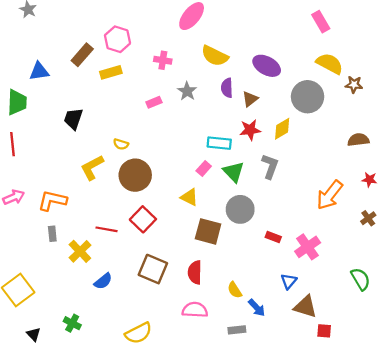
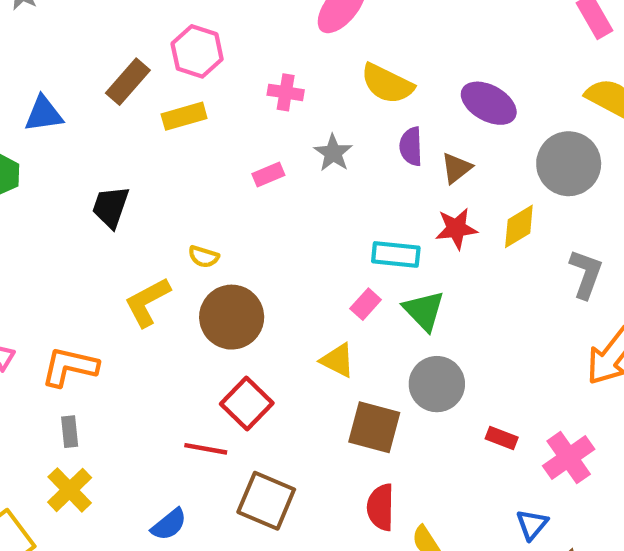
gray L-shape: (270, 166) -> (586, 274), moved
red line: (106, 229) -> (206, 449), moved
yellow cross: (80, 251) -> (70, 490), moved
red semicircle: (195, 272) -> (381, 507), moved

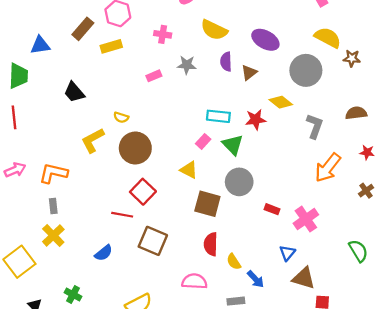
gray star: (333, 153) -> (187, 65), turned -30
black trapezoid: (111, 207) -> (74, 92), turned -60
yellow diamond: (519, 226) -> (281, 102), turned 70
red star: (456, 229) -> (256, 120), moved

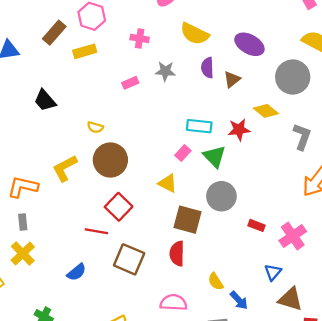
yellow L-shape: (93, 140) -> (65, 168), moved
red semicircle: (211, 244) -> (177, 254), moved

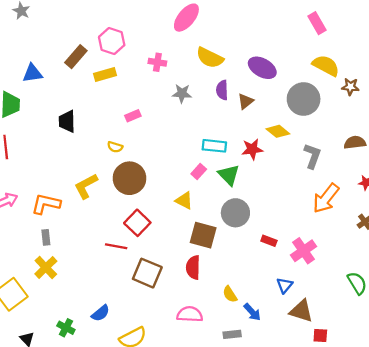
pink rectangle: (130, 83) -> (133, 116), moved
black trapezoid: (45, 100) -> (67, 121), turned 40
blue semicircle: (76, 272) -> (100, 313), moved

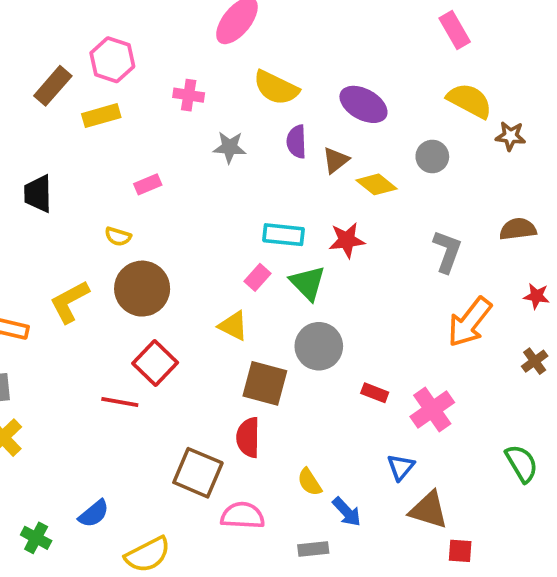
gray circle: (304, 99) -> (432, 157), size x0.6
yellow diamond: (278, 131) -> (376, 184), moved
brown square: (147, 273) -> (198, 473), moved

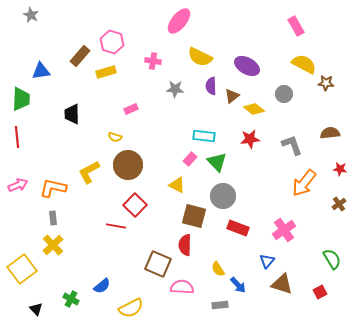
red star: (347, 240) -> (250, 139), moved
gray L-shape: (447, 251) -> (292, 145), turned -40
red rectangle: (375, 393) -> (238, 228), moved, size x1.5
red square: (460, 551) -> (320, 292), moved, turned -32

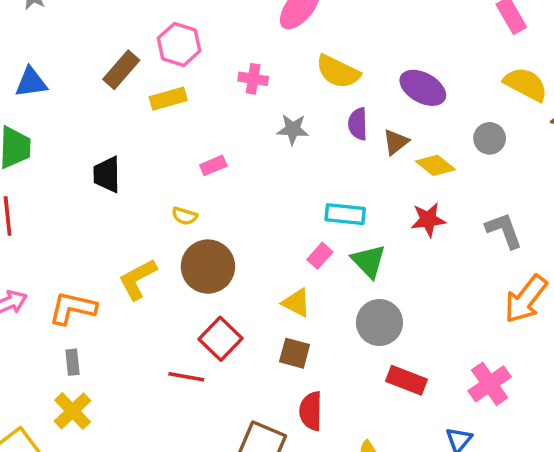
blue triangle: (41, 71) -> (31, 82), moved
brown square: (194, 216) -> (295, 353), moved, size x0.7

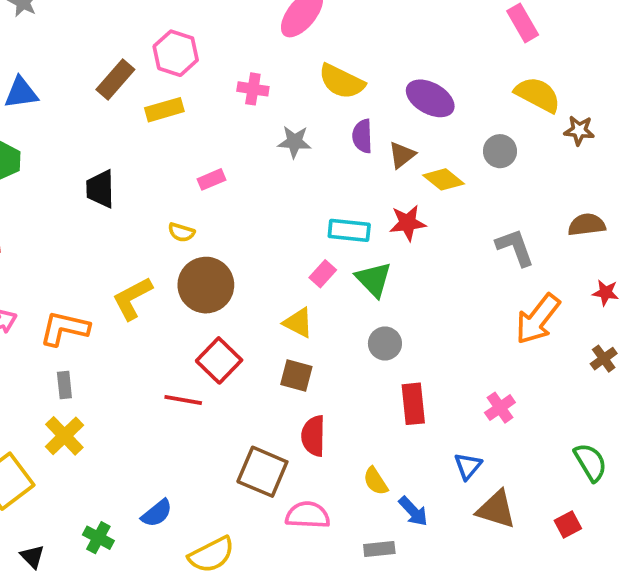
red star: (428, 220) -> (408, 223), moved
gray circle: (379, 323) -> (385, 343), size x0.7
red rectangle: (407, 380) -> (413, 404), turned 63
pink cross: (490, 384) -> (500, 408), size x0.7

